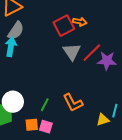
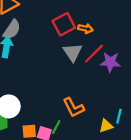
orange arrow: (80, 22) -> (85, 29), moved
green line: (45, 105) -> (56, 127), moved

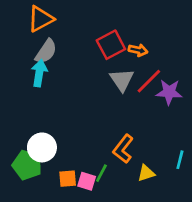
orange L-shape: (74, 108) -> (123, 149), turned 65
yellow triangle: (106, 126) -> (146, 173), moved

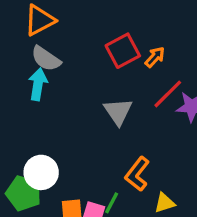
orange arrow: (138, 50) -> (155, 57), turned -60
gray semicircle: (46, 51) -> (46, 59), turned 90
gray triangle: (122, 80) -> (118, 112), moved

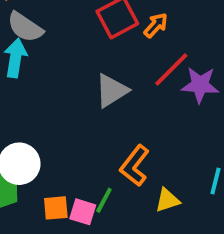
gray triangle: (118, 112) -> (112, 91), turned 32

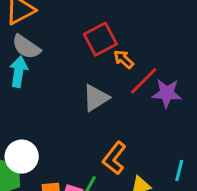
orange arrow: (156, 25) -> (124, 59), moved, turned -90

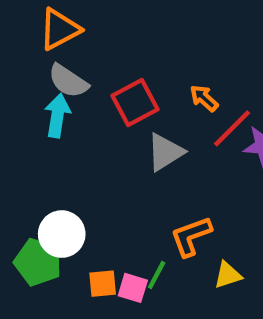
red square: (100, 39) -> (135, 103), moved
orange L-shape: (114, 158) -> (191, 236), turned 32

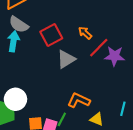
orange L-shape: (191, 236) -> (79, 100), turned 45
yellow triangle: (228, 275) -> (97, 119), turned 40

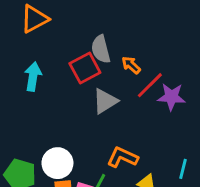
gray semicircle: (19, 24) -> (101, 49), moved, turned 42
white circle: (15, 99) -> (57, 163), moved

